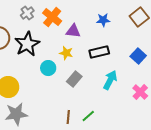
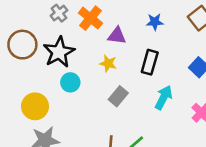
black rectangle: (99, 52) -> (150, 62), turned -60
cyan circle: (48, 68) -> (70, 82), moved

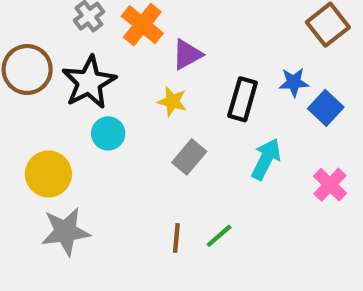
blue star: (155, 22) -> (294, 82), moved
purple triangle: (117, 36) -> (187, 55), turned -36

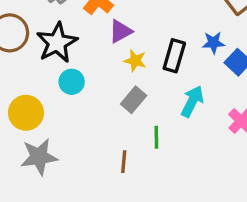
purple triangle: (187, 55) -> (121, 31), moved
yellow star: (172, 101) -> (135, 61), moved
green line: (219, 236) -> (156, 137), moved, turned -50

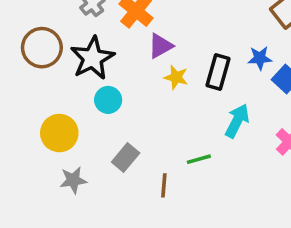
gray rectangle: (134, 100) -> (126, 157), moved
green line: (156, 137) -> (199, 159), turned 75
gray star: (39, 157) -> (73, 180), size x0.7

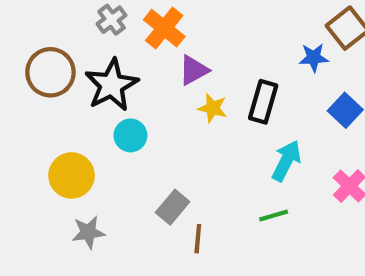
blue star: (260, 58) -> (314, 58), moved
gray rectangle: (126, 157) -> (173, 207), moved
green line: (199, 159) -> (274, 215), moved

